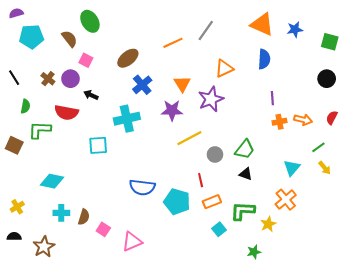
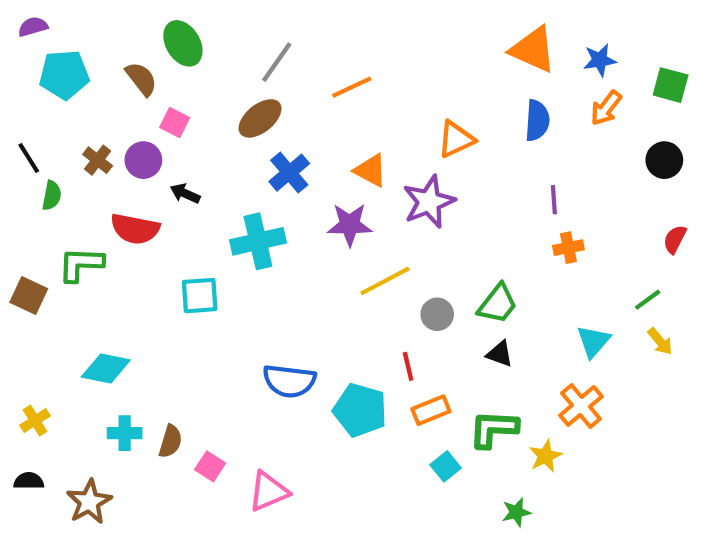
gray line: (206, 31) -> (277, 62), moved
orange triangle: (182, 84) -> (371, 170), turned -30
green semicircle: (25, 106) -> (52, 196), moved
orange arrow: (303, 120) -> (606, 108), moved, turned 114

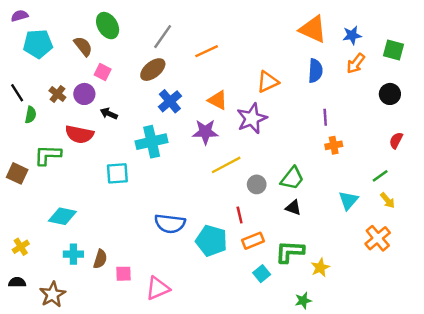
orange cross: (581, 406) -> (378, 238), moved
pink square: (210, 466) -> (123, 274), turned -35

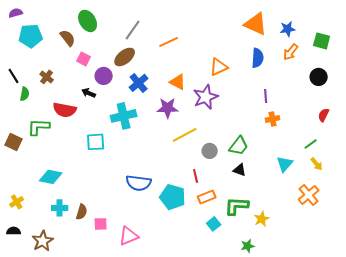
purple circle: (84, 94) -> (104, 76), moved

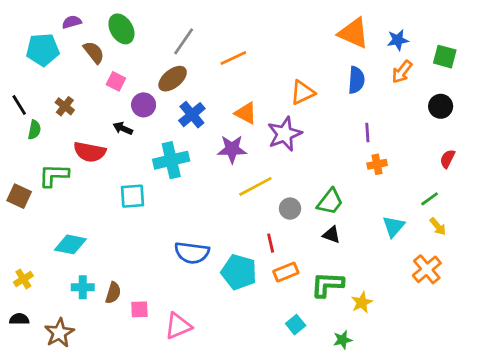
purple semicircle: (16, 13) -> (72, 22), moved
cyan square: (214, 224) -> (296, 325), moved

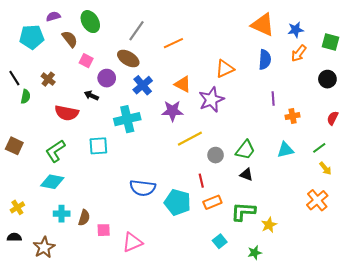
brown ellipse: (173, 79) -> (128, 59), turned 70
orange cross: (377, 164) -> (293, 116), moved
green L-shape: (54, 175) -> (55, 151), moved, turned -35
cyan triangle: (394, 226) -> (285, 150), moved, turned 36

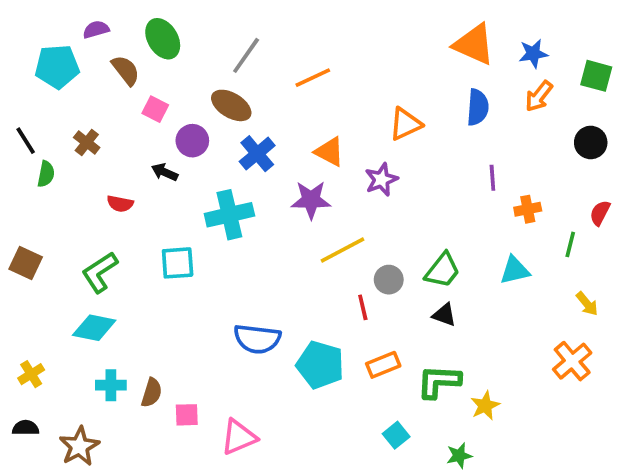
purple star: (211, 100) -> (381, 180), size x0.7
red semicircle: (67, 113) -> (120, 204), size x0.6
green line: (319, 148) -> (570, 244), moved, turned -40
red line: (201, 181) -> (363, 307), moved

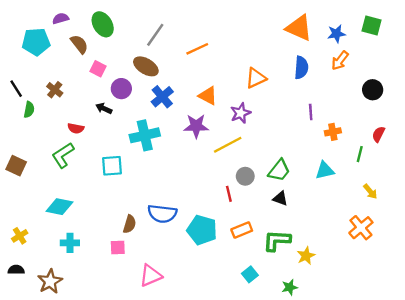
green square: (596, 76) -> (371, 25), moved
yellow line: (342, 250) -> (228, 145), moved
green L-shape: (100, 272) -> (63, 155), moved
brown semicircle: (152, 393) -> (130, 224), moved
pink square: (187, 415) -> (118, 248), moved

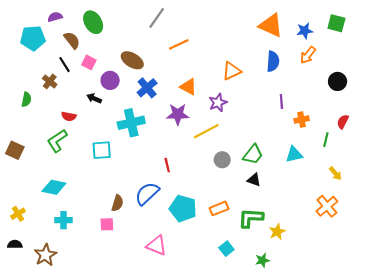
gray line: (155, 35) -> (157, 18), moved
black line: (16, 89) -> (65, 65), moved
red line: (229, 194) -> (167, 165), moved
blue semicircle: (162, 214) -> (147, 194), turned 130
pink triangle: (151, 276) -> (157, 245), moved, turned 45

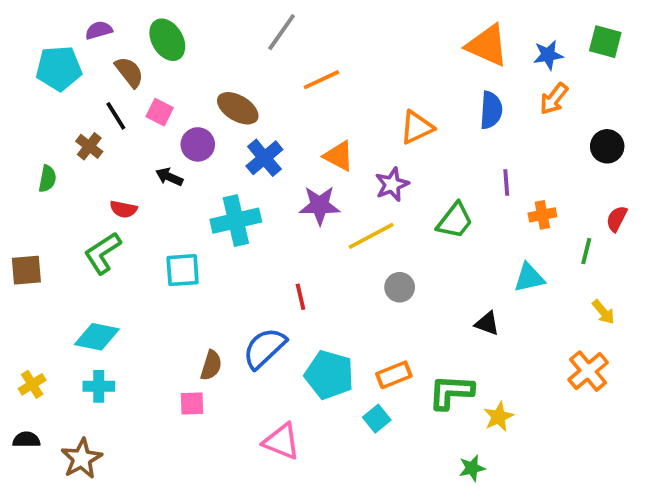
brown square: (15, 150) -> (26, 270), turned -30
green trapezoid: (253, 154) -> (455, 221), moved
black triangle: (254, 180) -> (487, 323), moved
cyan cross: (63, 220) -> (99, 386), moved
cyan square: (226, 249) -> (377, 419), moved

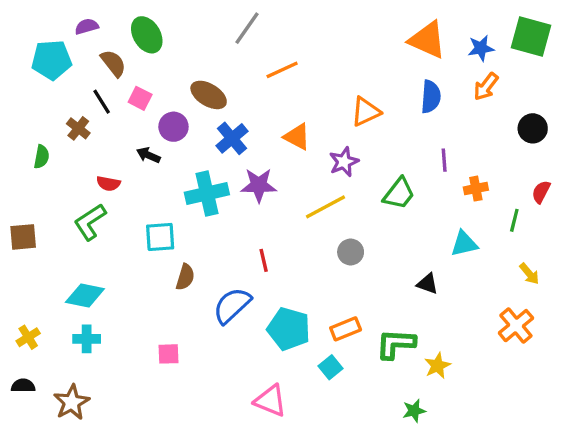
green square: (605, 42) -> (531, 36), size x1.4
purple star: (320, 205) -> (259, 185), moved
brown semicircle: (211, 365) -> (185, 277), moved
pink triangle: (282, 441) -> (270, 401), moved

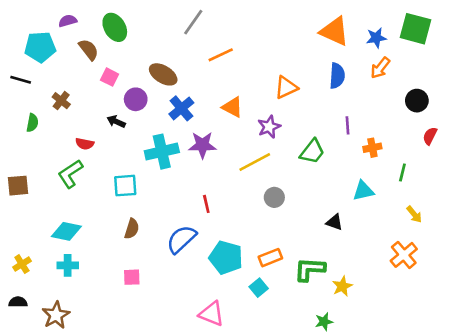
black line: (102, 102) -> (21, 80), moved, turned -42
red semicircle: (541, 192) -> (430, 136), moved
brown semicircle: (185, 277) -> (132, 229), moved

